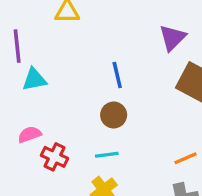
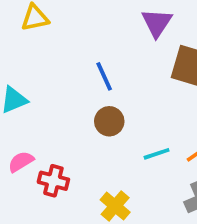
cyan line: (107, 155) -> (157, 154), moved

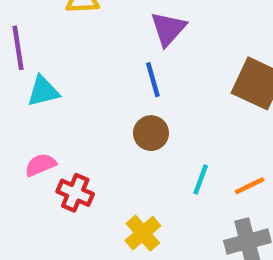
purple triangle: (157, 23) -> (168, 29), moved
cyan line: (157, 154) -> (201, 180), turned -60

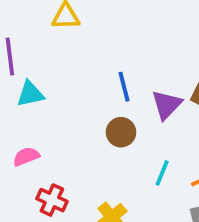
purple triangle: (168, 29) -> (167, 105), moved
red cross: (75, 193) -> (52, 200), moved

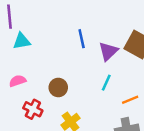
brown circle: (121, 132) -> (58, 87), moved
cyan line: (162, 173) -> (106, 83), moved

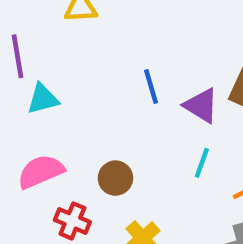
purple triangle: (108, 51) -> (201, 106), turned -40
pink semicircle: (18, 81) -> (41, 172), size x1.5

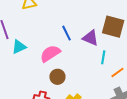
cyan line: (202, 163) -> (103, 57), moved
pink semicircle: (41, 172) -> (50, 54), moved

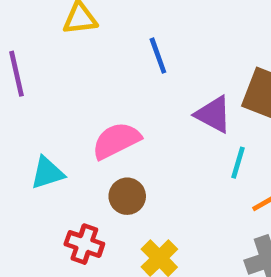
blue line: (67, 33) -> (158, 56), moved
cyan triangle: (19, 47) -> (47, 173), moved

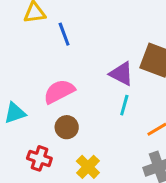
blue line: (158, 56) -> (64, 34), moved
cyan line: (238, 163) -> (124, 105), moved

